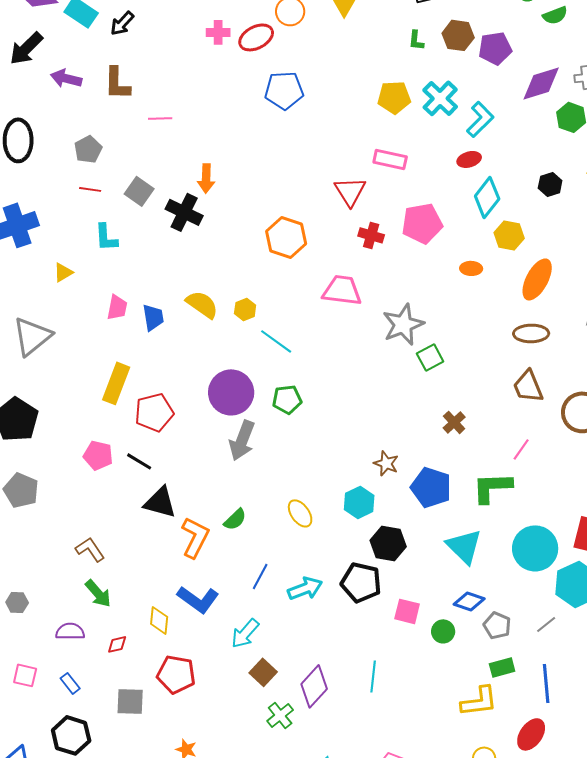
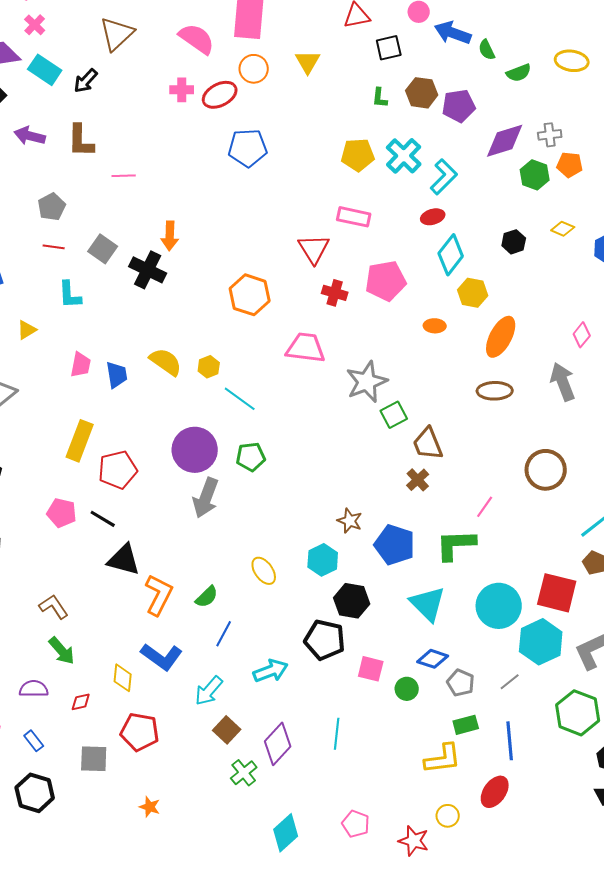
brown trapezoid: (528, 386) -> (428, 444), moved
green semicircle: (235, 519) -> (207, 597), moved
cyan arrow: (305, 588) -> (271, 671), moved

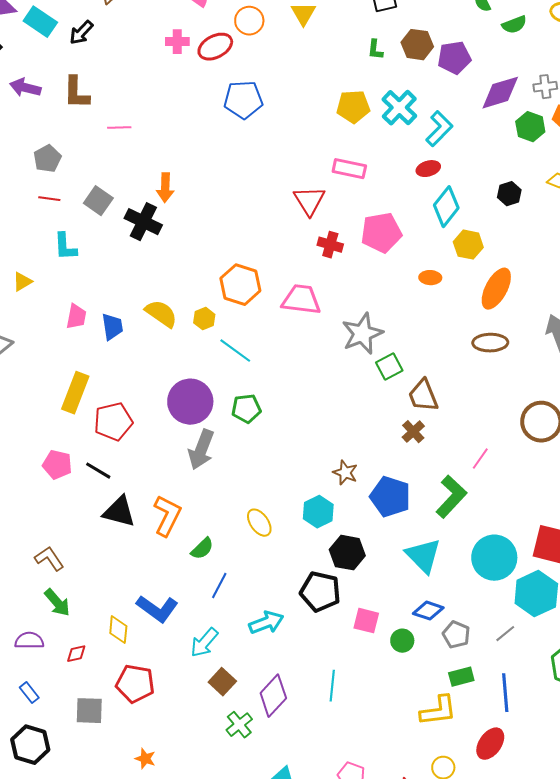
orange hexagon: (250, 295) -> (240, 285), moved
green L-shape: (456, 545) -> (451, 497), turned 135
orange L-shape: (159, 595) -> (167, 516), moved

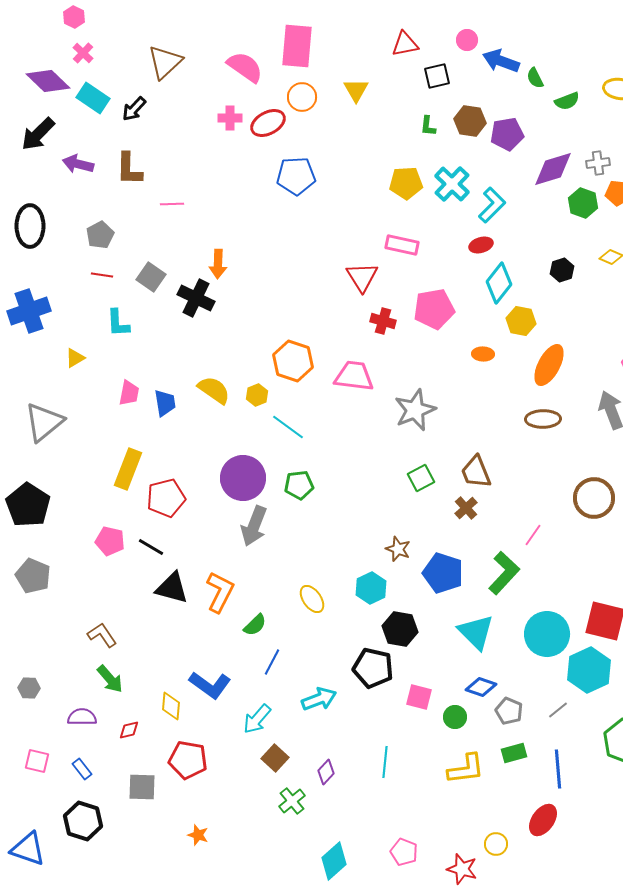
green square: (389, 367) -> (421, 478), moved
purple diamond: (273, 696) -> (326, 772), size x0.6
yellow L-shape: (438, 711) -> (466, 769), moved

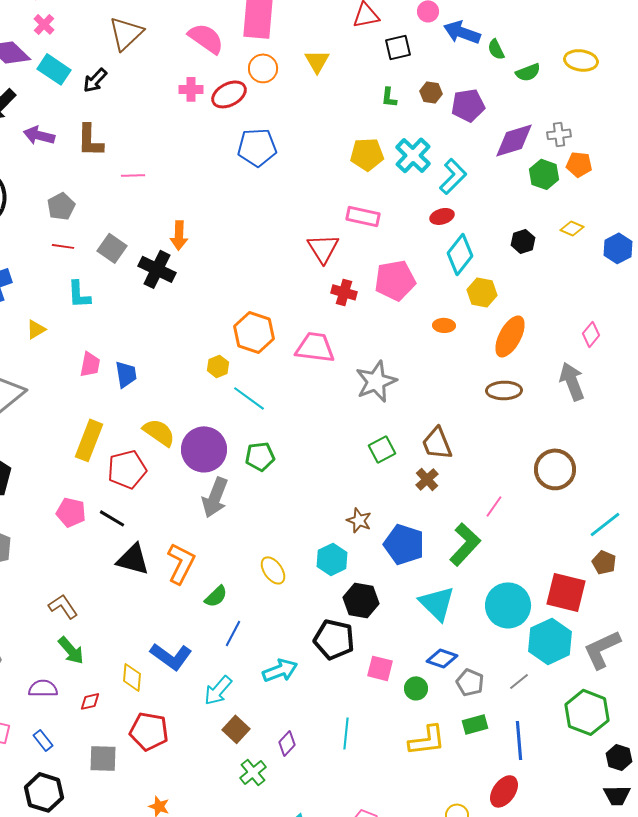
brown hexagon: (470, 121) -> (431, 92), size x0.7
yellow semicircle: (214, 390) -> (159, 432), moved

